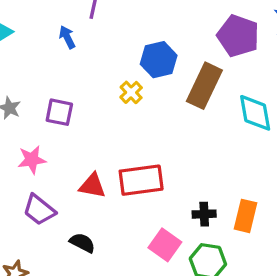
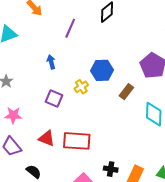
blue arrow: (67, 37) -> (51, 62), moved
brown rectangle: (204, 86) -> (126, 92), size x0.6
purple square: (59, 112) -> (54, 99), moved

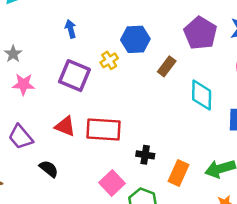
purple square: (54, 99) -> (74, 76), size x1.4
pink star: (13, 115) -> (24, 84), moved
black cross: (111, 169) -> (145, 155), moved

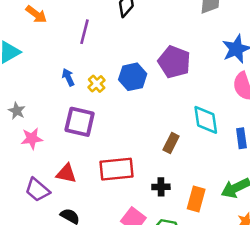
purple pentagon: (200, 33) -> (174, 62), moved
yellow cross: (109, 60) -> (97, 84), moved
brown rectangle: (167, 66) -> (171, 143), moved
red triangle: (65, 126) -> (66, 173), moved

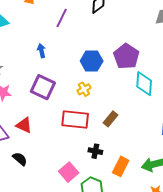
yellow cross: (97, 84) -> (84, 89), moved
cyan diamond: (206, 120) -> (144, 84), moved
red rectangle: (117, 169) -> (75, 119), moved

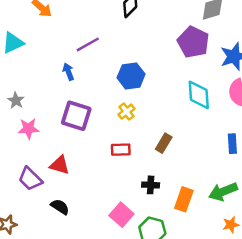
purple line: (62, 18) -> (88, 44), moved, turned 42
purple pentagon: (126, 56) -> (193, 42), moved
red rectangle: (75, 119) -> (121, 150), size x0.6

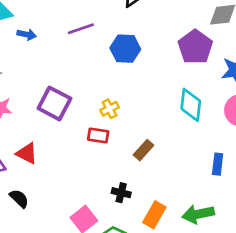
blue arrow: (68, 72) -> (27, 34), moved, turned 112
blue hexagon: (131, 76) -> (125, 49), moved
red rectangle: (121, 150) -> (98, 136), moved

